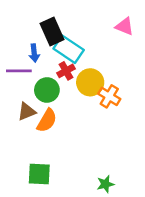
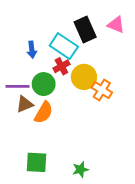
black rectangle: (52, 31) -> (85, 29), moved
purple line: (19, 71) -> (18, 86), moved
green star: (105, 184) -> (80, 169), moved

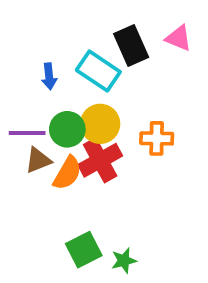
red cross: (61, 66) -> (100, 160), moved, size x1.6
yellow circle: (84, 77) -> (100, 124), moved
orange cross: (102, 90) -> (157, 138), turned -30
green square: (37, 162) -> (84, 250), moved, turned -30

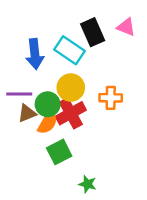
blue arrow: (49, 76) -> (35, 54), size x1.6
green circle: (67, 129) -> (48, 104), moved
green square: (84, 250) -> (59, 152), moved
green star: (124, 261) -> (88, 184), turned 30

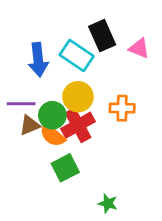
pink triangle: (126, 27) -> (139, 48), moved
orange semicircle: (48, 122) -> (52, 135), turned 100
green star: (88, 184) -> (108, 203), moved

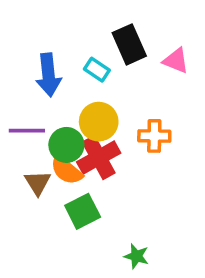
cyan rectangle: (77, 55) -> (97, 70), size x0.6
brown triangle: (30, 125) -> (38, 183), moved, turned -40

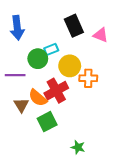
cyan rectangle: (97, 70) -> (51, 49), moved, turned -56
blue arrow: (48, 75) -> (17, 28), moved
yellow circle: (99, 122) -> (70, 66), moved
green circle: (66, 145) -> (38, 59), moved

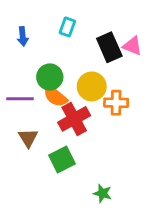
black rectangle: (74, 26) -> (109, 47), moved
blue arrow: (17, 28) -> (23, 36), size x0.6
cyan rectangle: (51, 49) -> (67, 27), moved, turned -48
orange semicircle: (38, 98) -> (55, 96), moved

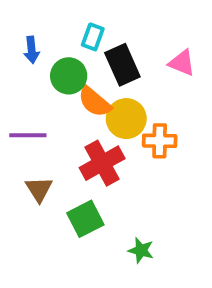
black rectangle: (109, 47) -> (122, 65), moved
green circle: (50, 77) -> (69, 76), moved
orange semicircle: (55, 96) -> (95, 102), moved
green star: (103, 193) -> (141, 250), moved

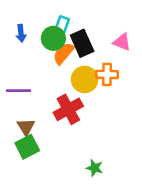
green circle: (69, 76) -> (53, 38), moved
orange semicircle: (95, 102) -> (63, 53), moved, turned 90
orange cross: (160, 141) -> (107, 74), moved
green square: (85, 219) -> (27, 147), moved

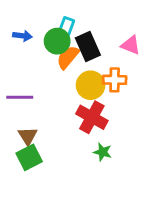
blue arrow: (21, 33) -> (22, 36), turned -77
red cross: (68, 109) -> (92, 117), moved, turned -32
green star: (95, 168) -> (103, 152), moved

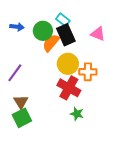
cyan rectangle: (66, 26) -> (63, 20), moved, turned -72
orange cross: (115, 80) -> (88, 72), moved
purple line: (20, 97) -> (15, 73), turned -54

